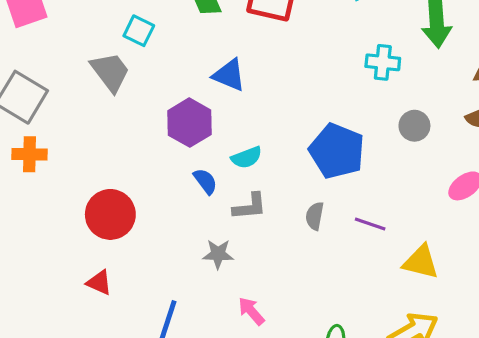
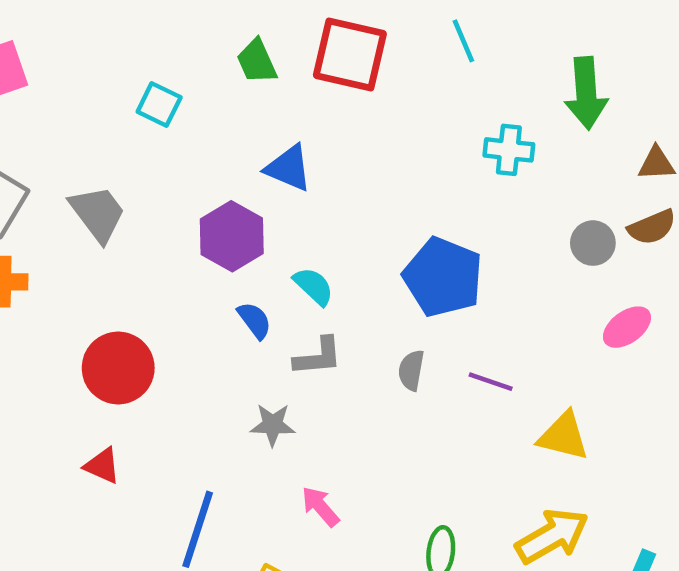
gray trapezoid: (110, 72) -> (98, 214), moved
gray circle: (414, 126) -> (593, 243), moved
cyan semicircle: (247, 157) -> (314, 286), turned -116

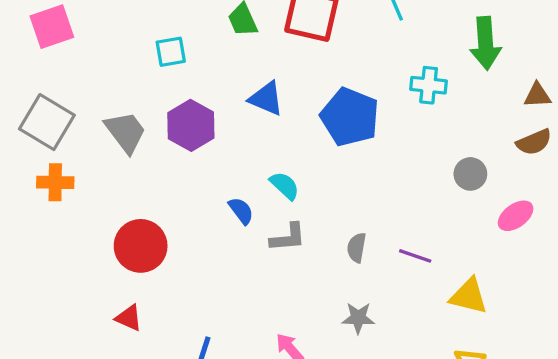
cyan square: (159, 104) -> (171, 52), turned -36
purple hexagon: (232, 236) -> (191, 125), moved
gray circle: (593, 243) -> (470, 174), moved
blue pentagon: (443, 277) -> (350, 117), moved
gray star: (273, 425) -> (358, 318), moved

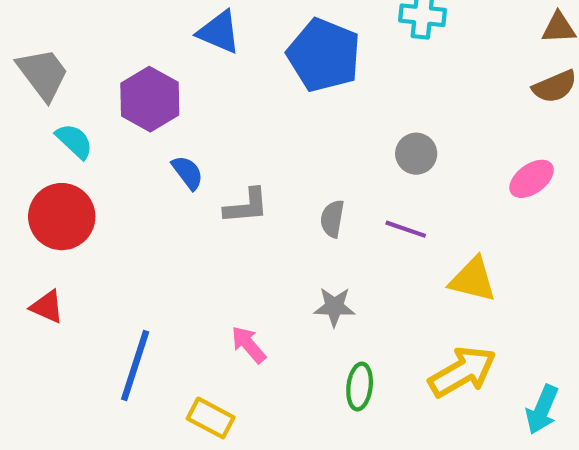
purple hexagon: (191, 125) -> (150, 99), moved
gray circle: (470, 174) -> (416, 154), moved
cyan semicircle: (285, 186) -> (74, 141), moved

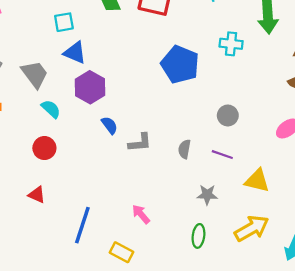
blue triangle: (219, 32) -> (75, 53), moved
red circle: (62, 217) -> (44, 148), size x0.7
gray star: (334, 307) -> (207, 195), moved

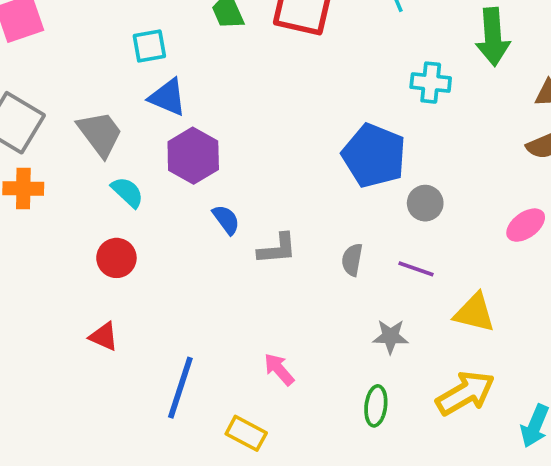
blue pentagon: (180, 64) -> (374, 156), moved

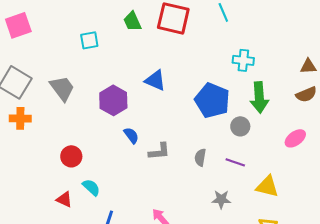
green arrow: (493, 37) -> (259, 97), moved
blue triangle: (168, 97) -> (155, 80), moved
cyan semicircle: (127, 192) -> (91, 187), moved

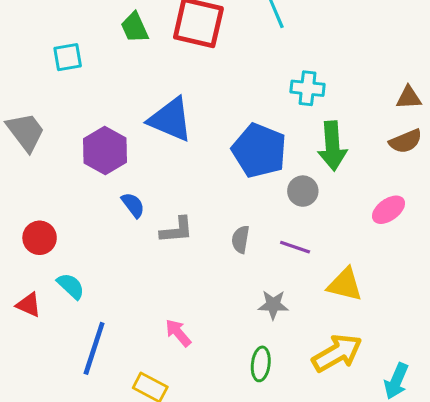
blue triangle: (155, 80) -> (170, 119), size x1.4

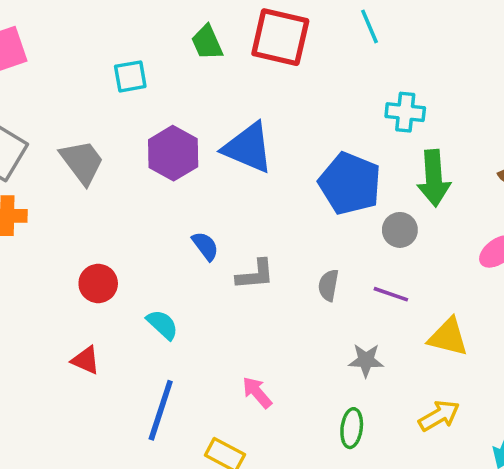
purple hexagon: (105, 151) -> (173, 153), moved
cyan semicircle: (71, 286) -> (162, 325), moved
yellow arrow: (337, 353) -> (439, 416), size x0.7

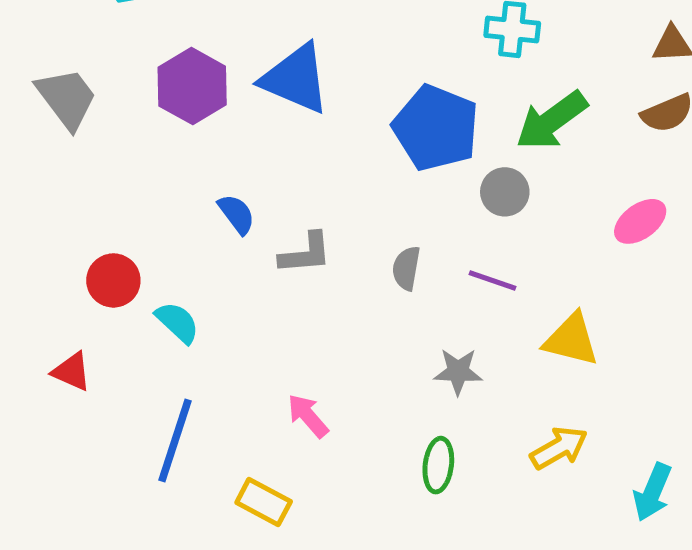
green arrow: (434, 178) -> (552, 120), turned 58
red circle: (98, 283) -> (113, 280), moved

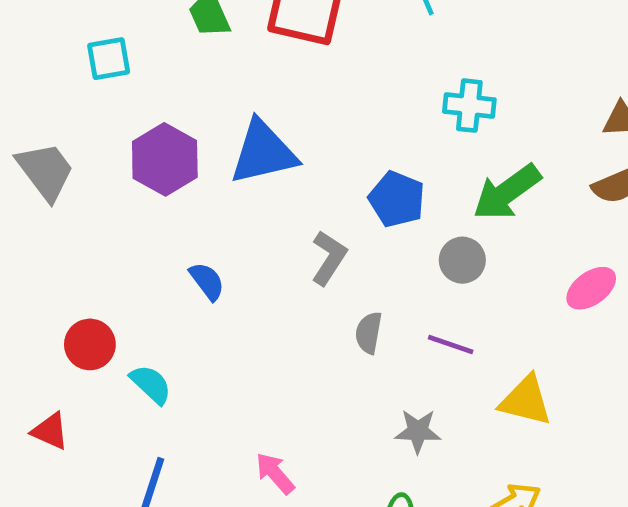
blue triangle: (296, 79) -> (263, 152), turned -36
blue pentagon: (436, 128) -> (397, 199), size x0.7
gray L-shape: (305, 253) -> (329, 258), moved, turned -52

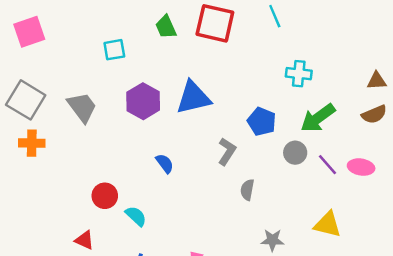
pink ellipse: (591, 288) -> (361, 167), turned 45
purple line: (451, 344) -> (328, 165), moved, turned 30

